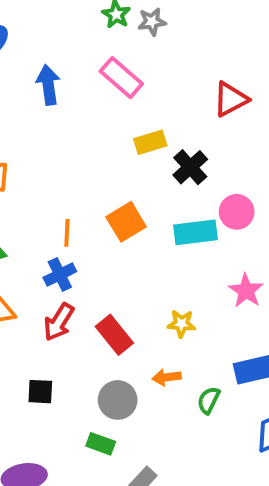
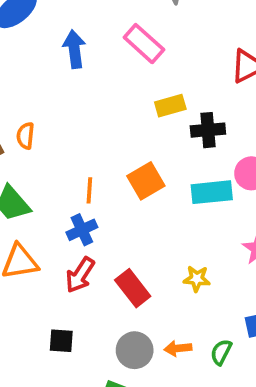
black cross: (190, 167) -> (208, 130), turned 36
orange arrow: (167, 377) -> (178, 348), moved

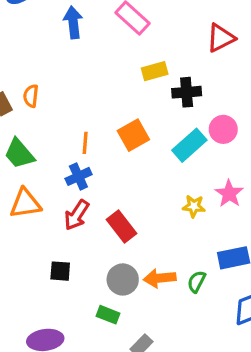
cyan rectangle: (212, 192) -> (189, 145), turned -36
yellow star: (197, 279) -> (194, 206), moved
orange arrow: (178, 348) -> (160, 278), size x1.4

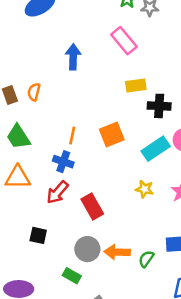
blue arrow: (73, 22) -> (73, 57), moved
blue cross: (78, 176) -> (63, 162), turned 36
yellow star: (194, 206) -> (145, 189), moved

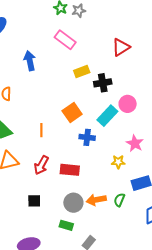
orange line: (72, 135) -> (41, 130), moved
blue cross: (63, 162) -> (87, 137), moved
yellow star: (145, 189) -> (118, 162), moved
red rectangle: (92, 206) -> (70, 170), turned -42

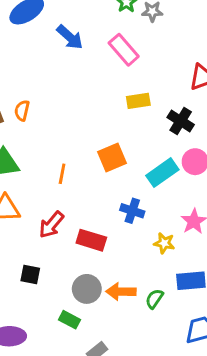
blue arrow: (30, 61) -> (70, 37), moved, turned 132
black cross: (103, 83) -> (181, 121), moved, turned 30
blue cross: (87, 137) -> (132, 211), moved

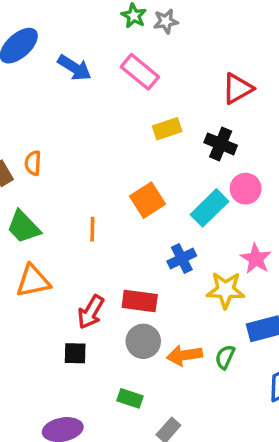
blue cross: (132, 211) -> (182, 258), turned -35
red arrow: (51, 225) -> (91, 312), moved
yellow star: (164, 243) -> (226, 290), size x1.5
gray circle: (87, 289) -> (143, 341), moved

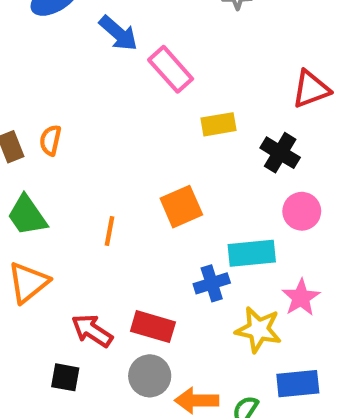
pink rectangle: (140, 72) -> (171, 69), moved
cyan rectangle: (209, 208) -> (252, 253), moved, turned 30
orange triangle: (33, 281) -> (28, 283), turned -36
red arrow: (91, 312) -> (92, 331), turned 84

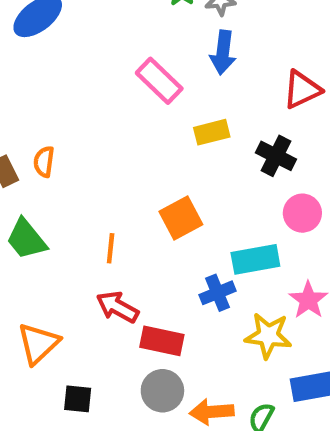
blue arrow: (118, 33) -> (223, 52), moved, turned 60
orange triangle: (28, 283) -> (38, 343), moved
red arrow: (92, 331) -> (117, 307), moved

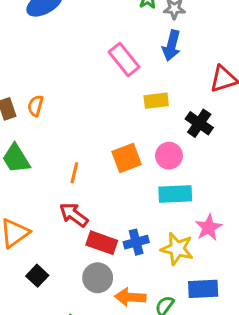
pink circle: (302, 213) -> (169, 156), moved
blue cross: (218, 293) -> (136, 242), moved
black square: (78, 399) -> (37, 276), turned 30

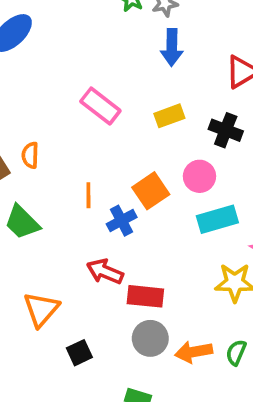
pink rectangle: (124, 60) -> (100, 106), moved
orange line: (74, 173) -> (88, 195), moved
blue cross: (136, 242) -> (122, 221), moved
black square: (37, 276) -> (79, 353), turned 35

